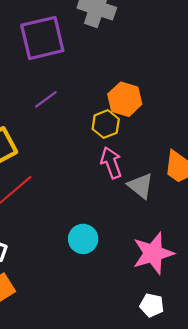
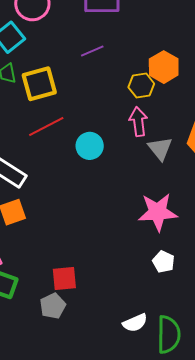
cyan circle: (83, 239) -> (90, 146), moved
white pentagon: (152, 305) -> (164, 262), moved

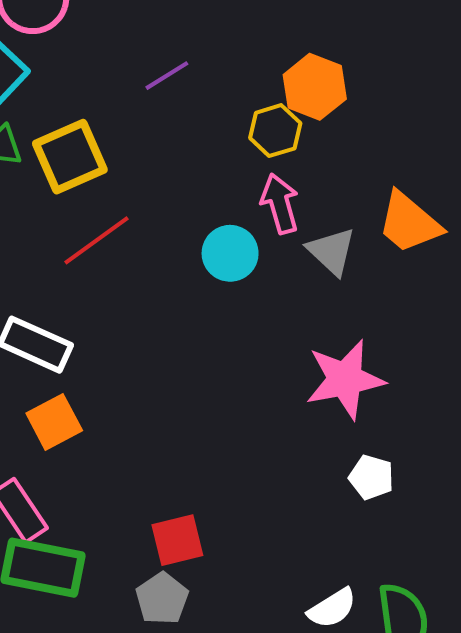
cyan circle: (90, 146) -> (230, 253), moved

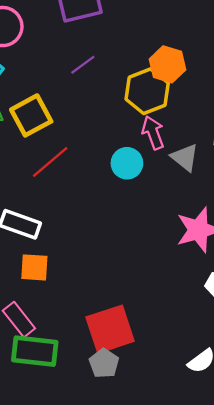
yellow hexagon: (275, 131) -> (147, 91), size x1.5
orange square: (54, 422) -> (34, 267), turned 36
red square: (177, 540) -> (110, 329), size x1.6

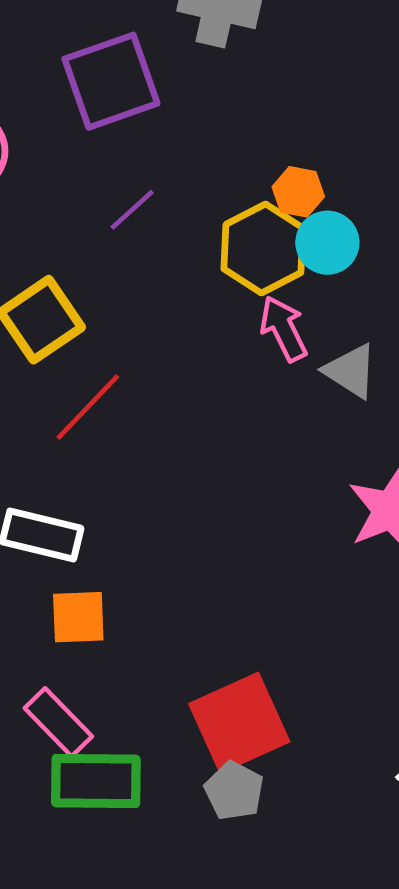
orange hexagon: (168, 64) -> (298, 192), size x0.7
cyan circle: (127, 163) -> (327, 243), moved

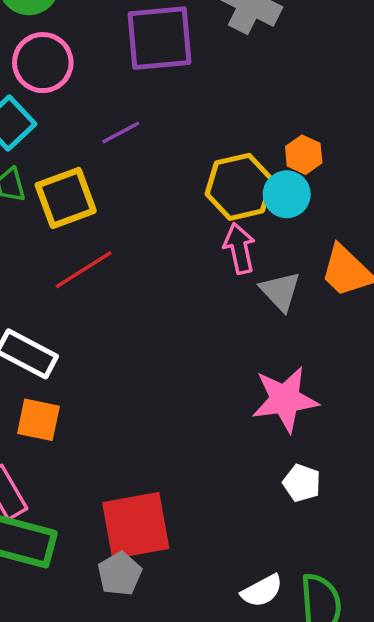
orange hexagon: (298, 192) -> (304, 155), moved
purple line: (132, 210) -> (121, 132), moved

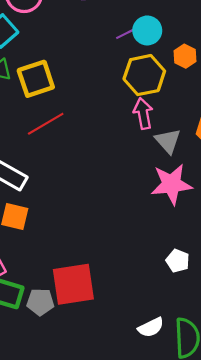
purple line: (121, 132) -> (128, 33), moved
cyan circle: (287, 194) -> (147, 30), moved
pink star: (285, 399) -> (171, 184), moved
gray pentagon: (120, 574) -> (40, 302), moved, turned 30

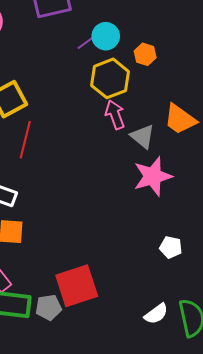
red line: (46, 124) -> (25, 140), turned -36

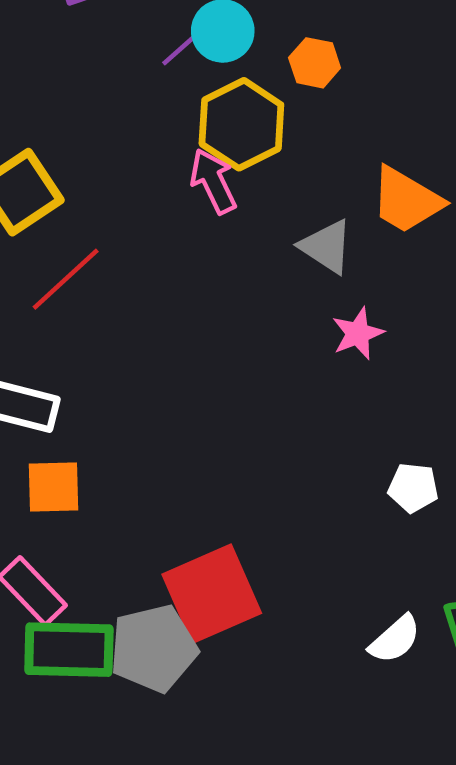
pink arrow: (115, 115) -> (213, 181), moved
red line: (25, 140) -> (66, 279), turned 39
pink star: (153, 176) -> (358, 333), size x0.6
gray pentagon: (49, 307) -> (154, 648), size x1.5

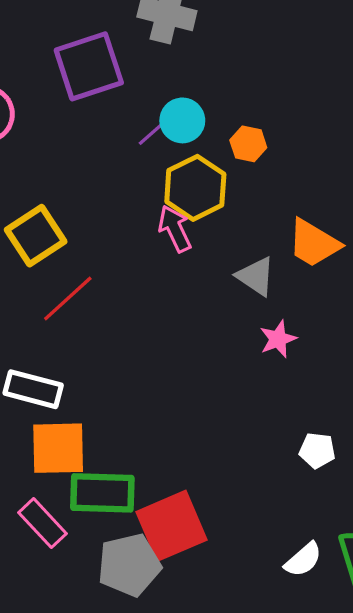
orange square: (54, 487) -> (58, 448), size x1.4
green rectangle: (69, 650) -> (102, 493), moved

